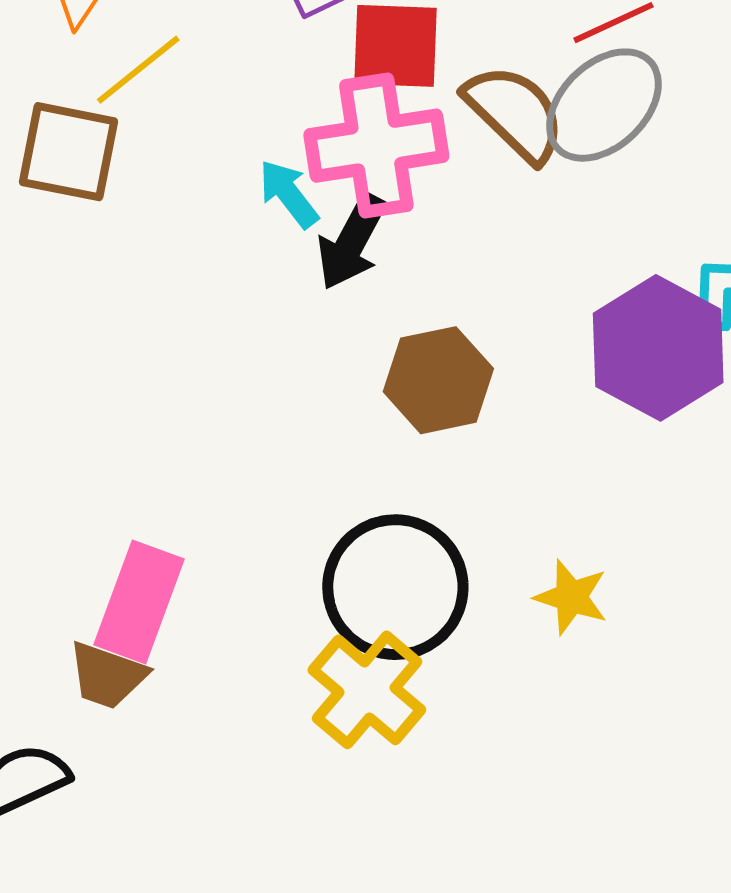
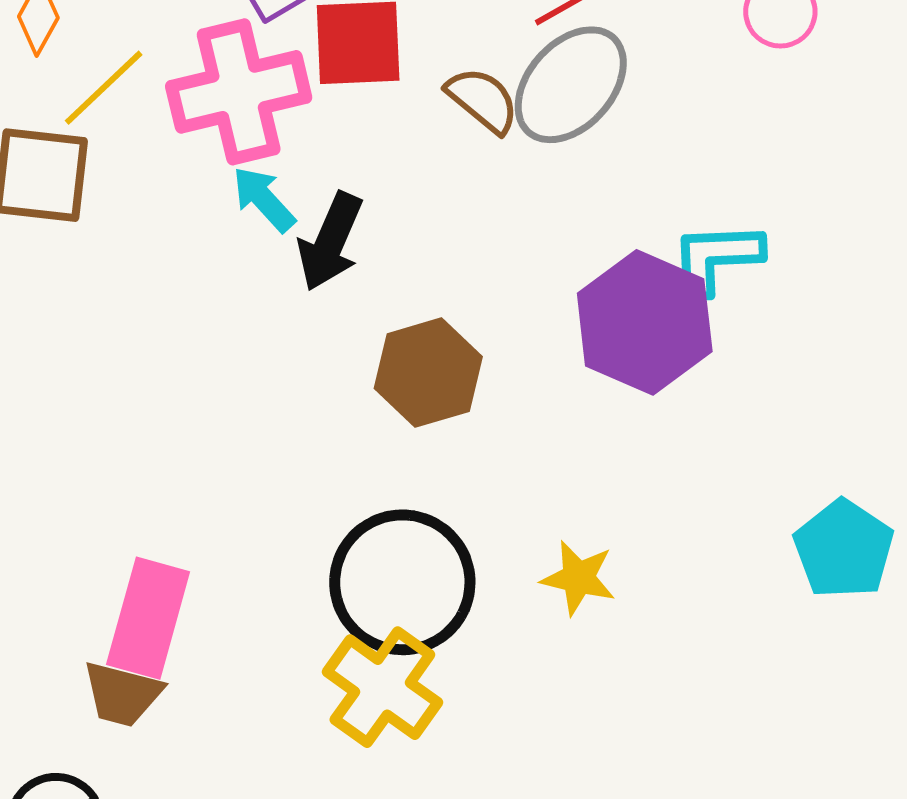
brown semicircle: (515, 113) -> (483, 100), size x0.7
pink cross: (376, 146) -> (239, 92), moved

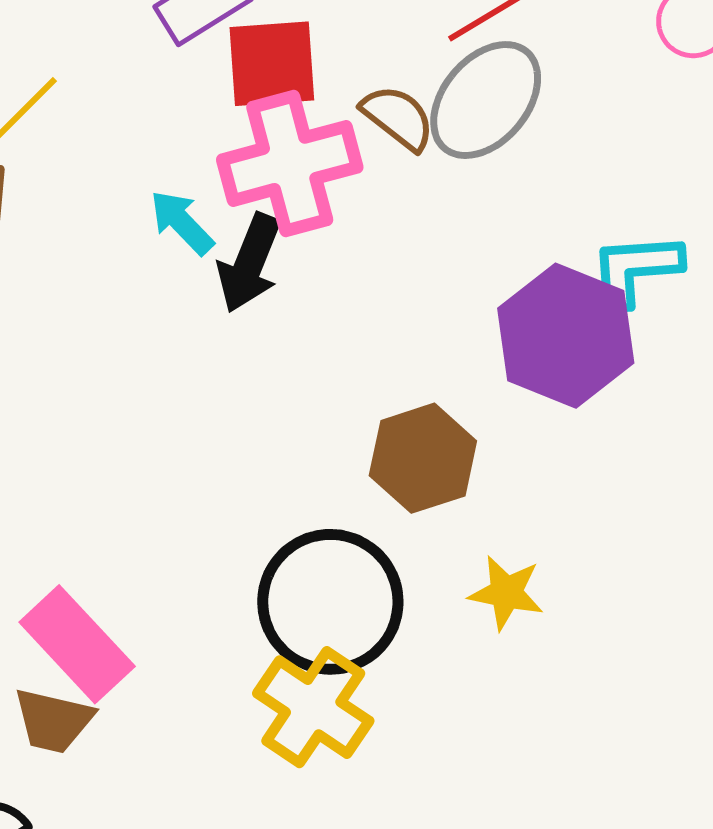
pink cross: (239, 92) -> (290, 163), moved
brown hexagon: (428, 373) -> (423, 458), moved
pink rectangle: (148, 618) -> (77, 644), turned -57

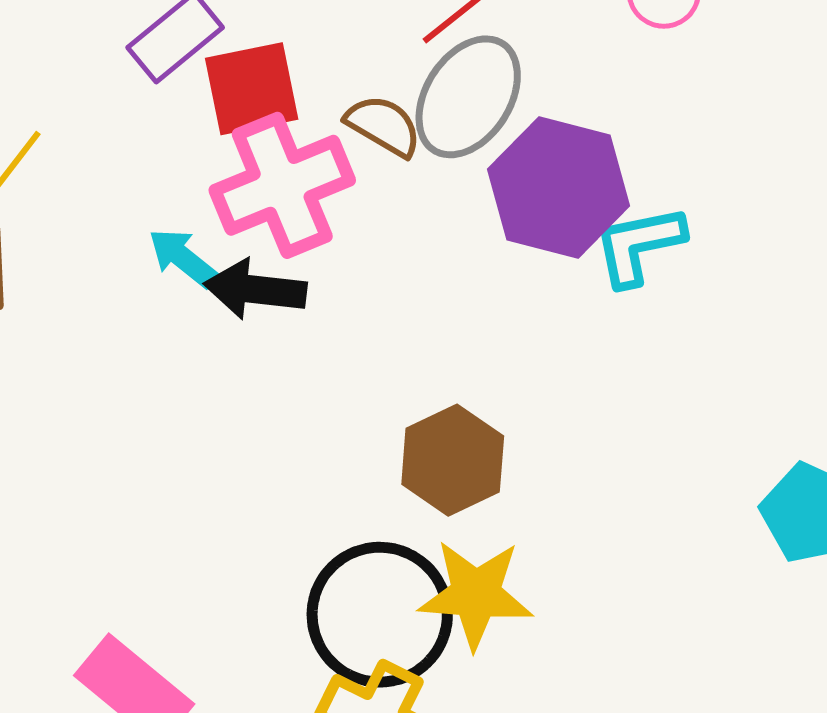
black arrow: (249, 263) -> (255, 289), turned 82
purple hexagon: (566, 336) -> (559, 188), moved
yellow star: (506, 593) -> (476, 594), moved, size x1.5

